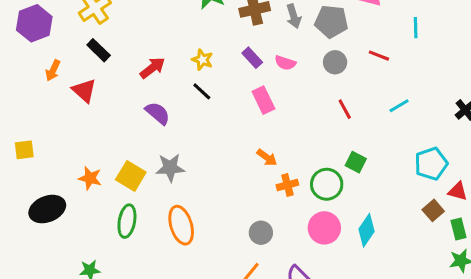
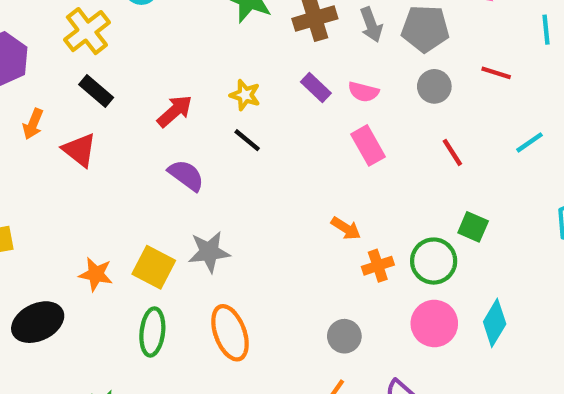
pink rectangle: (263, 100) -> (368, 145), moved

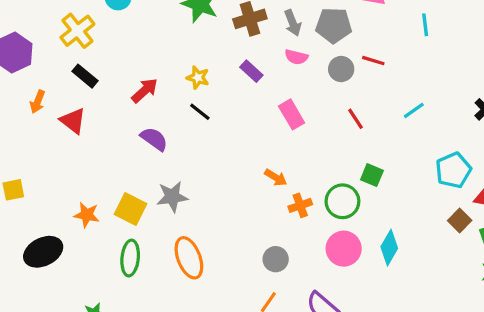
red line: (496, 73) -> (373, 61), moved
pink semicircle: (363, 92) -> (296, 57), moved

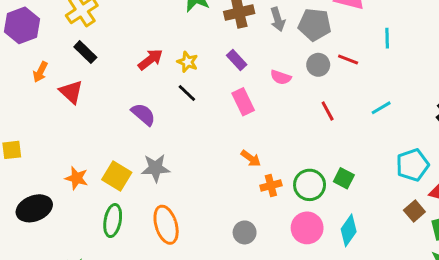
cyan line: (425, 25) -> (387, 38), moved
pink semicircle: (296, 57) -> (281, 77), moved
red arrow: (145, 90) -> (150, 60), moved
pink rectangle: (292, 114) -> (243, 102), moved
green square: (372, 175) -> (344, 178), moved

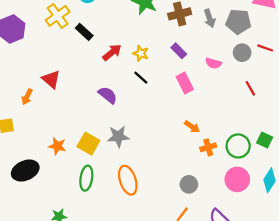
black rectangle: (85, 52) -> (84, 32), moved
orange arrow: (40, 72) -> (27, 97), moved

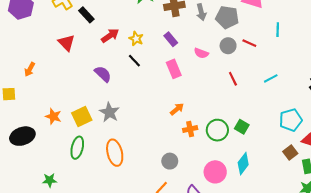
red triangle: (51, 79) -> (66, 43), moved
orange arrow: (192, 127) -> (177, 109), turned -80
gray star: (118, 136) -> (109, 112), turned 30
yellow square: (88, 144) -> (82, 116), turned 30
pink circle: (237, 179) -> (215, 172), moved

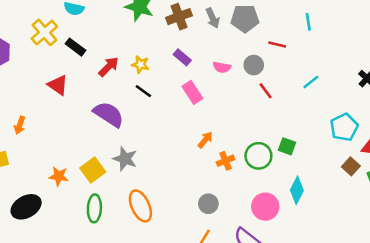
gray circle: (228, 46) -> (254, 65), moved
purple semicircle: (103, 74) -> (109, 114), size x1.4

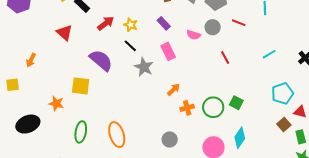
gray circle: (254, 65) -> (213, 27), moved
cyan line: (311, 82) -> (269, 54), moved
gray star: (125, 159) -> (144, 67), moved
yellow square: (93, 170) -> (81, 86), moved, turned 36

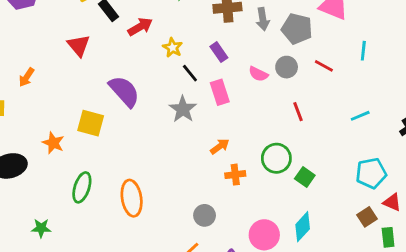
red arrow: (106, 23) -> (140, 27), moved
black line: (130, 46) -> (190, 73), moved
green circle: (213, 107) -> (276, 158), moved

